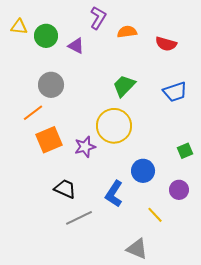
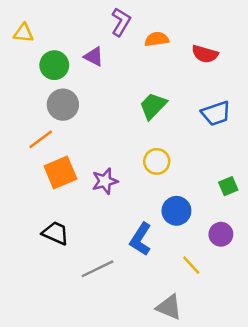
green circle: (46, 36) -> (54, 65), moved
yellow circle: (114, 126) -> (157, 161), moved, size x0.6
black trapezoid: (65, 189) -> (55, 233), moved

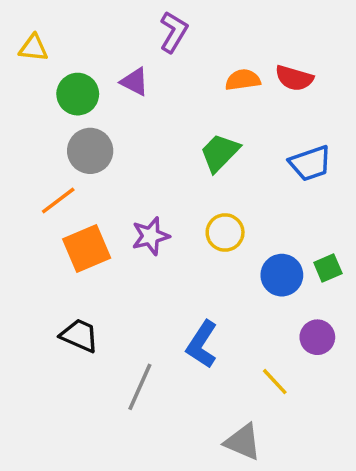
orange semicircle: (157, 39) -> (243, 80), moved
purple star: (105, 181) -> (150, 236), moved
blue circle: (176, 211) -> (282, 275), moved
gray line: (97, 269) -> (140, 387), turned -40

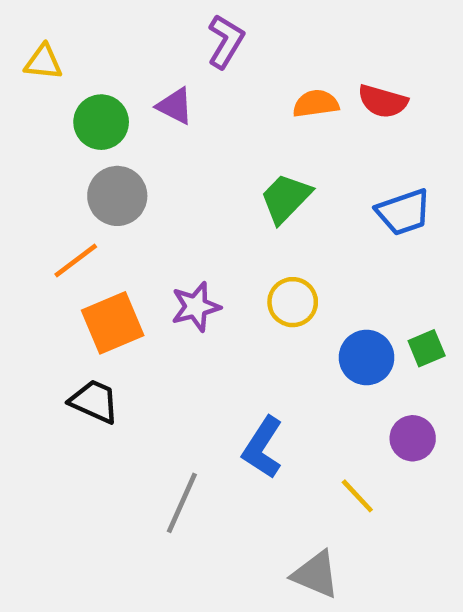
black trapezoid: (79, 335) -> (94, 401), moved

